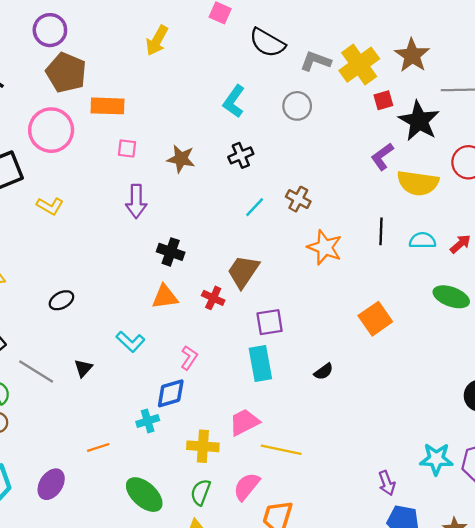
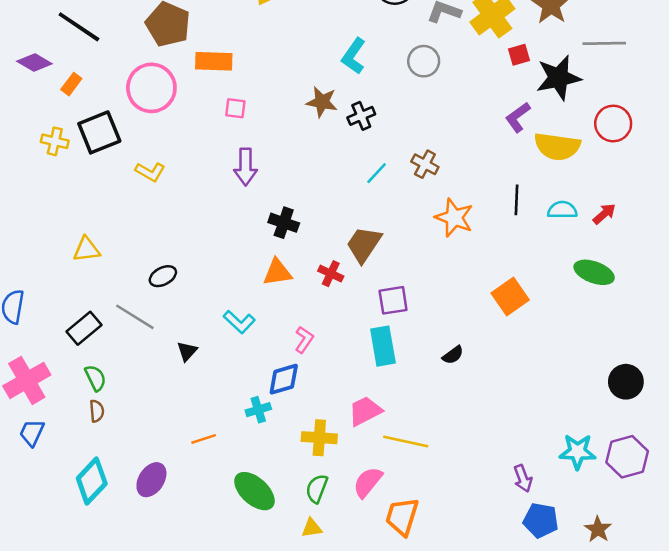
black star: (419, 121) -> (558, 78), turned 30
brown star: (181, 159) -> (322, 102), moved
gray line: (36, 372) -> (135, 317), moved

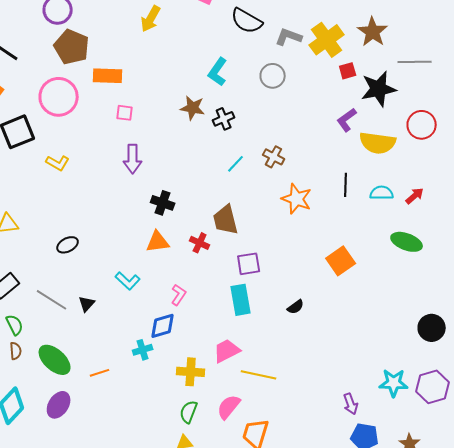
brown trapezoid: (364, 244) -> (226, 220), turned -48
gray line: (135, 317) -> (52, 300), moved
green ellipse: (254, 491) -> (55, 360), moved

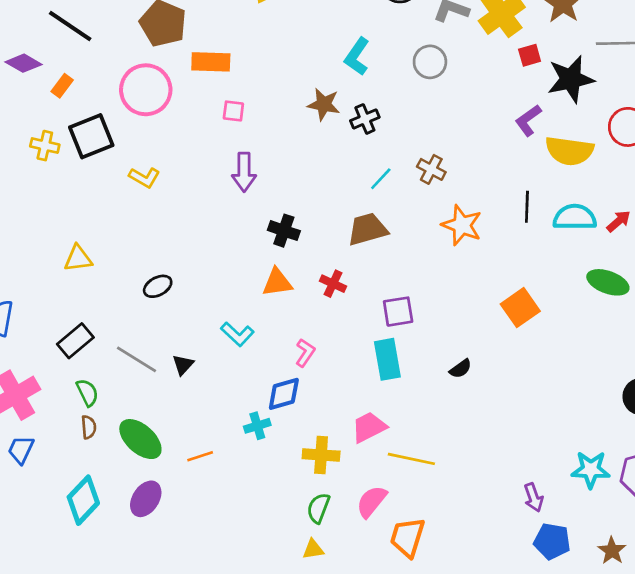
cyan semicircle: (382, 193) -> (575, 217), size x1.4
brown trapezoid: (226, 220) -> (368, 229), moved, turned 88

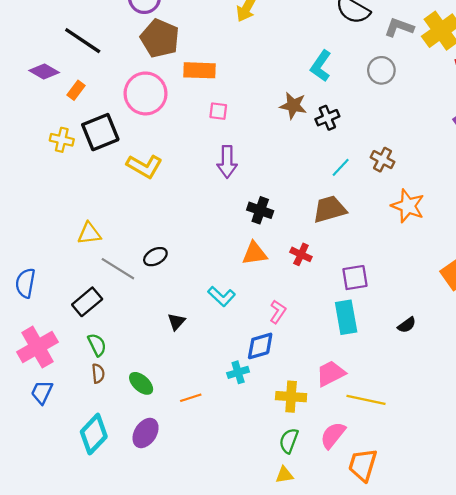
yellow L-shape: (144, 177) -> (144, 166), size x1.4
gray line: (136, 359) -> (118, 269), moved
green ellipse: (140, 439) -> (141, 383), size x0.7

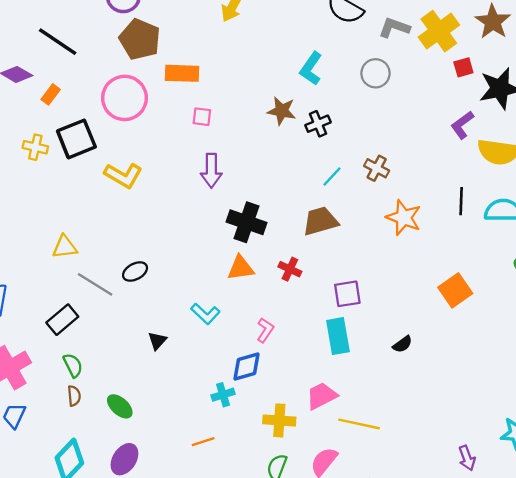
black cross: (260, 210) -> (246, 222), size x1.4
orange line: (191, 398) -> (203, 442), moved

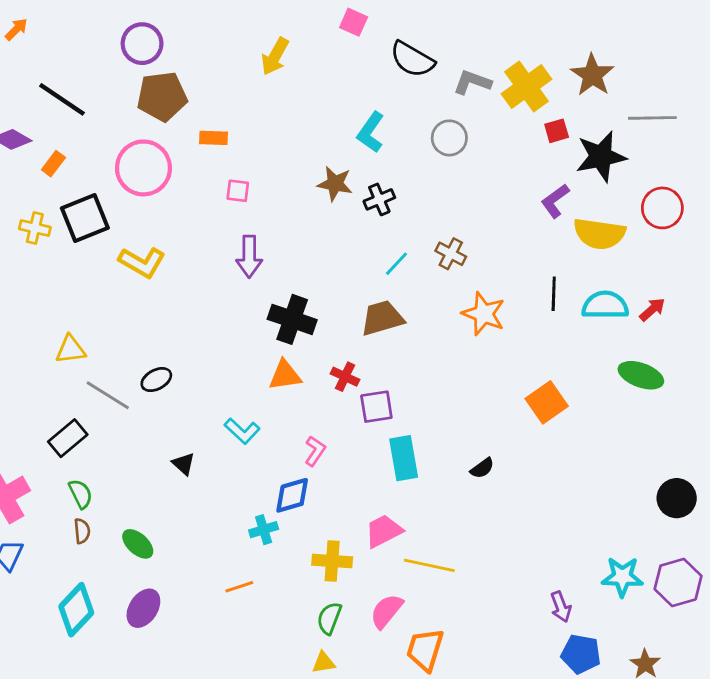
brown pentagon: (140, 39) -> (162, 96), turned -30
orange rectangle: (182, 73) -> (214, 138), size x0.7
purple square: (347, 294) -> (376, 407), moved
black triangle: (157, 341) -> (183, 464), turned -30

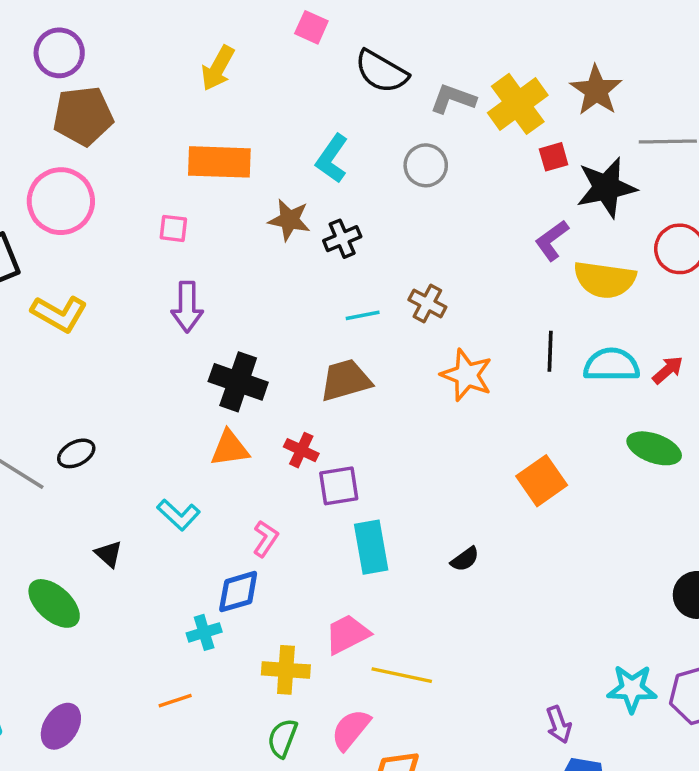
orange rectangle: (214, 138) -> (219, 162), moved, size x1.8
cyan line: (396, 264) -> (363, 315), turned 36
green ellipse: (138, 544) -> (54, 603), moved, size x1.4

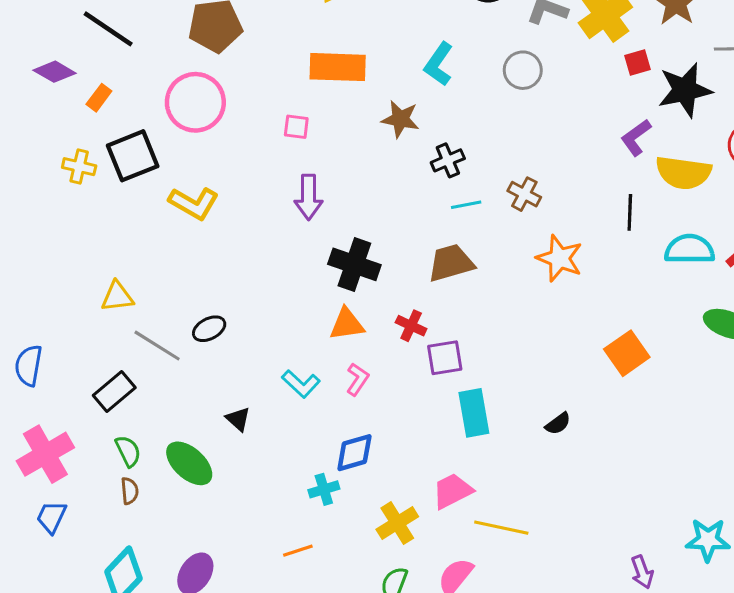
black cross: (342, 239) -> (448, 160), moved
black line: (550, 351) -> (630, 212), moved
pink L-shape: (265, 539) -> (358, 379), moved
yellow cross: (286, 670) -> (397, 523), turned -36

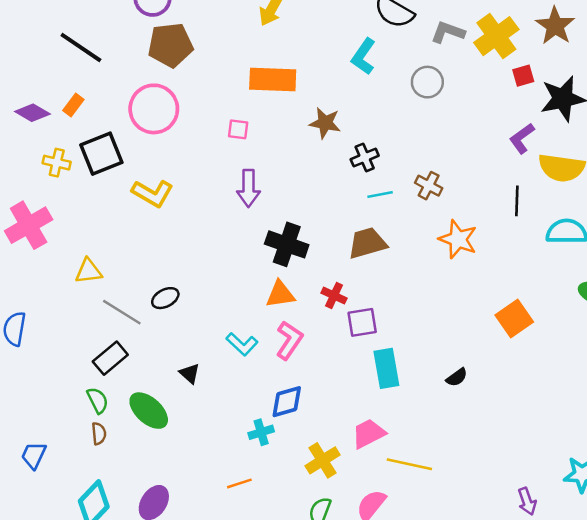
cyan L-shape: (439, 64) -> (363, 56), moved
purple diamond: (55, 72) -> (32, 113), moved
pink L-shape: (358, 379) -> (289, 340), size x1.4
black rectangle: (114, 391) -> (110, 358), moved
pink cross: (45, 454) -> (29, 225), moved

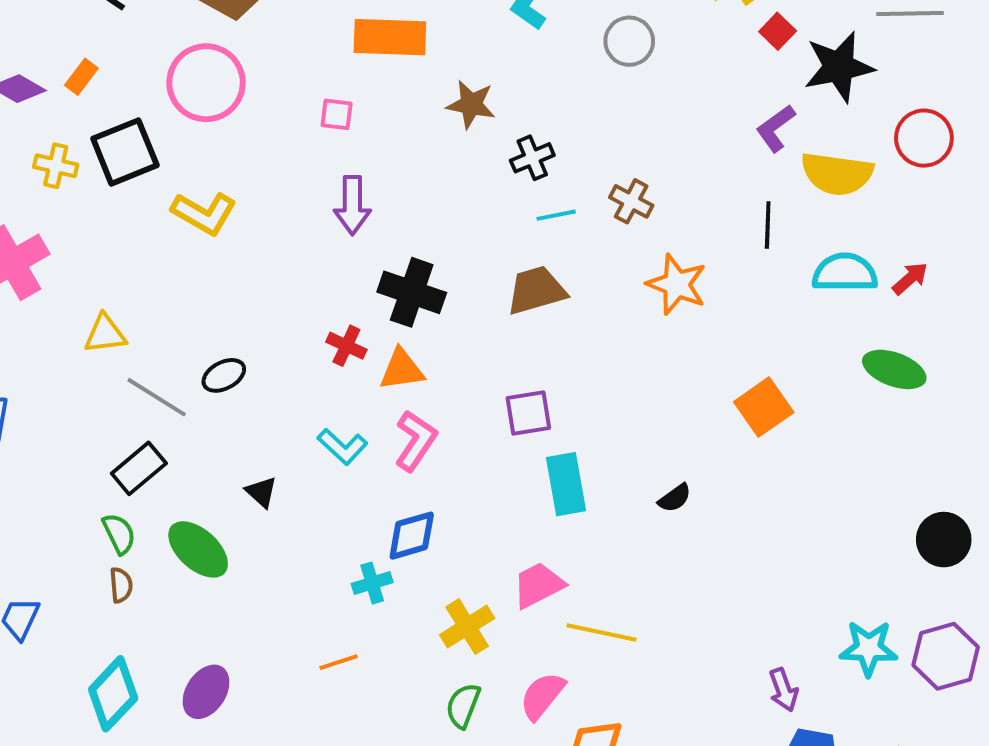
red square: (523, 76) -> (778, 31), turned -30
red cross: (334, 296) -> (346, 346), moved

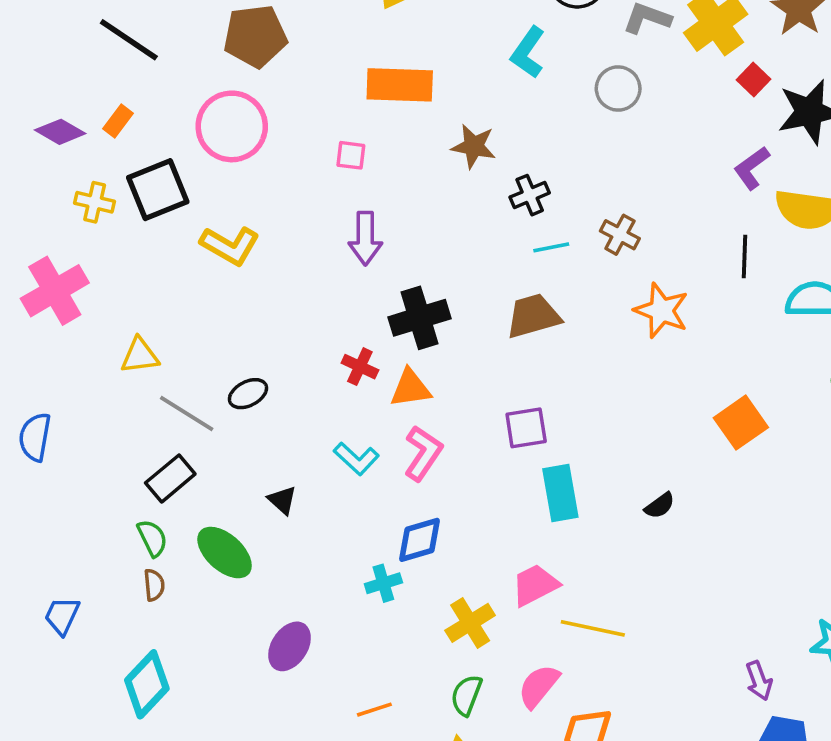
black cross: (412, 292) -> (420, 318), turned -36
orange line: (339, 662) -> (374, 710), moved
purple ellipse: (206, 692) -> (290, 646), moved

